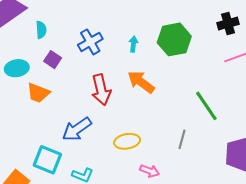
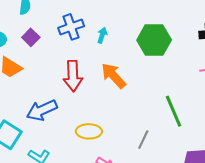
cyan arrow: (133, 44) -> (102, 35), moved

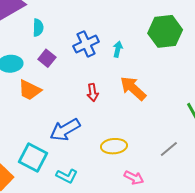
green hexagon: (154, 40) -> (165, 31), moved
red arrow: (73, 76) -> (93, 93), size x0.6
gray line: (143, 140) -> (169, 149), turned 30

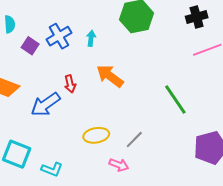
purple square: (47, 58) -> (30, 46), moved
blue arrow: (65, 130) -> (46, 104), moved
gray line: (169, 149) -> (134, 139), moved

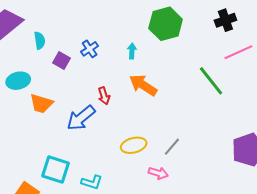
blue cross: (59, 36) -> (90, 49), size x0.7
cyan arrow: (91, 38) -> (132, 51), moved
green line: (175, 100) -> (211, 81), moved

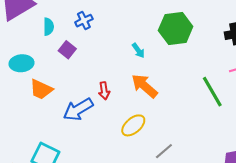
blue cross: (90, 49) -> (84, 21), moved
cyan arrow: (132, 51) -> (138, 51), turned 133
yellow ellipse: (134, 145) -> (133, 125), moved, turned -35

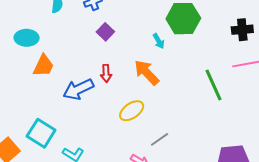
purple square: (67, 50) -> (105, 32), moved
cyan arrow: (138, 51) -> (159, 41), moved
orange trapezoid: (41, 89) -> (43, 66), turned -95

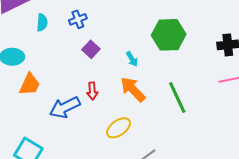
cyan arrow: (159, 41) -> (132, 59), moved
green line: (214, 85) -> (177, 98), moved

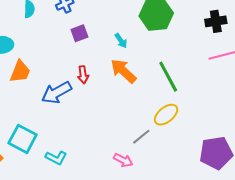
purple square: (91, 49) -> (79, 33), turned 30
yellow ellipse: (119, 128) -> (166, 115), moved

